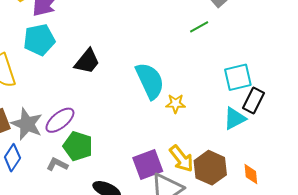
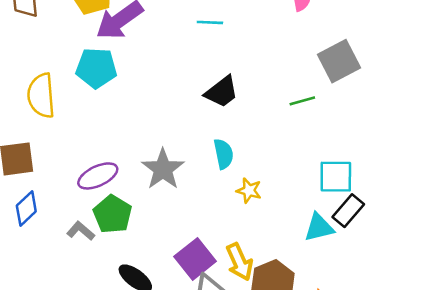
black trapezoid: (87, 61) -> (222, 92), moved
cyan semicircle: (150, 81) -> (224, 154), size x0.6
gray star: (27, 124) -> (163, 169), moved
purple square: (148, 165) -> (195, 259), turned -32

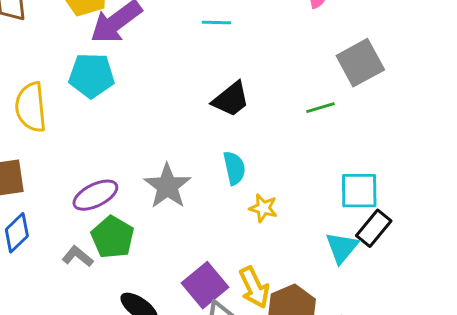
cyan triangle: (319, 228) -> (342, 248), turned -36

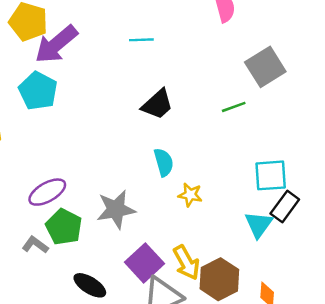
cyan pentagon: (92, 75) -> (38, 91), turned 30
gray star: (167, 186) -> (116, 209), moved, turned 30

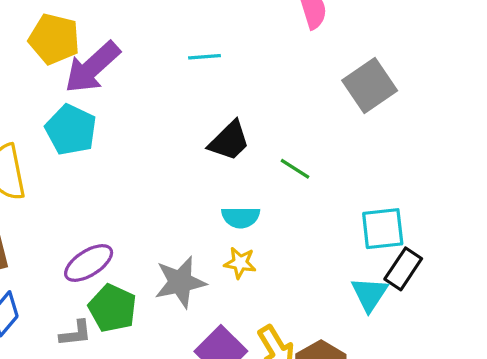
green line: (234, 107) -> (295, 169), moved, turned 55
cyan semicircle: (164, 162) -> (241, 217), turned 108
yellow star: (190, 195) -> (240, 263), moved
gray L-shape: (35, 245) -> (76, 333), turned 140

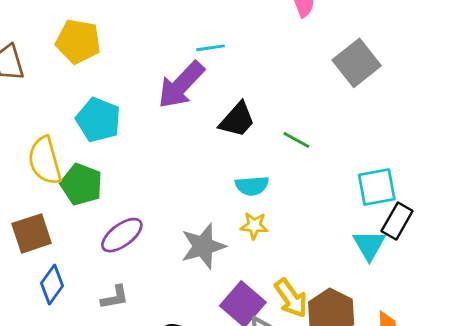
purple arrow: (92, 67) -> (181, 85), moved
green pentagon: (112, 308) -> (81, 184), moved

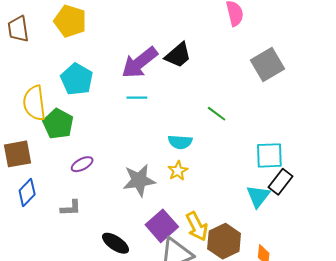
cyan line: (211, 48) -> (137, 98), moved
black trapezoid: (237, 120) -> (178, 55), moved
yellow star: (254, 226) -> (178, 171), turned 30
purple ellipse: (122, 235) -> (82, 164), size x0.7

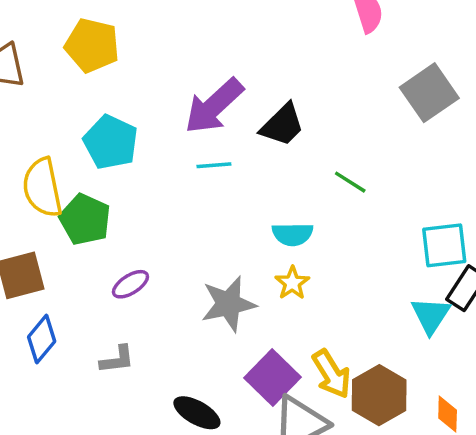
black trapezoid: (178, 55) -> (282, 125), moved

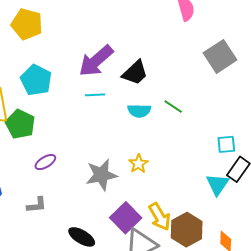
cyan semicircle: (293, 234) -> (139, 111), moved
cyan square: (444, 245) -> (226, 144), size x0.7

